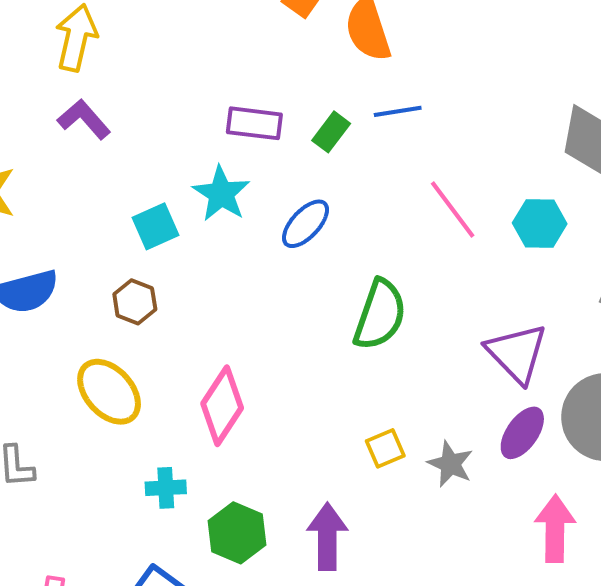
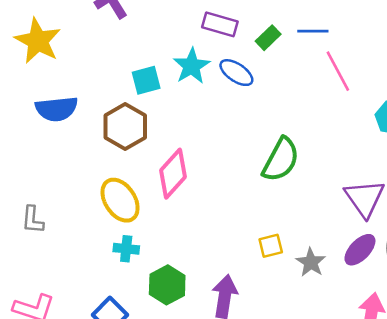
pink line: (453, 210) -> (338, 71), moved
blue ellipse: (305, 224) -> (236, 73), moved, turned 72
brown hexagon: (135, 302) -> (125, 127), size x1.6
yellow ellipse: (109, 392) -> (120, 200), moved
pink diamond: (222, 406) -> (173, 174), moved

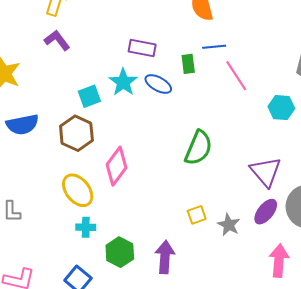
green rectangle: (268, 38) -> (188, 64), moved, turned -48

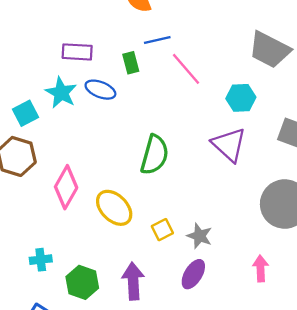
purple triangle: (266, 172) -> (229, 145), moved
yellow ellipse: (78, 190) -> (114, 208), moved
purple ellipse: (266, 212) -> (193, 274), moved
pink arrow: (279, 261) -> (261, 268), size x0.7

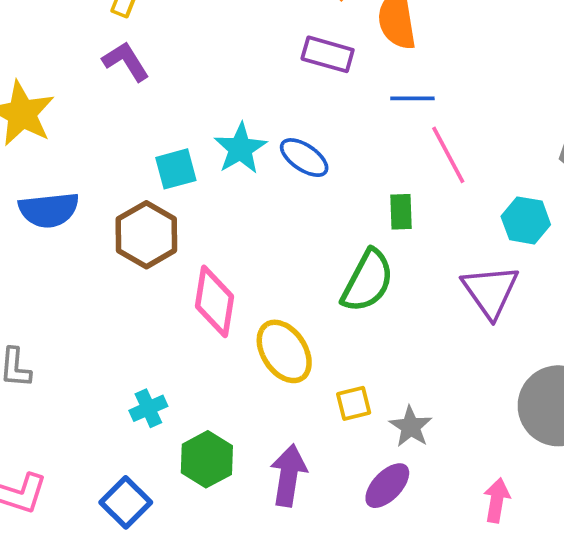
purple rectangle: (77, 52) -> (328, 54), moved
green rectangle: (131, 63) -> (401, 212), moved
pink diamond: (66, 187) -> (215, 301), turned -33
cyan cross: (41, 260) -> (148, 408), turned -30

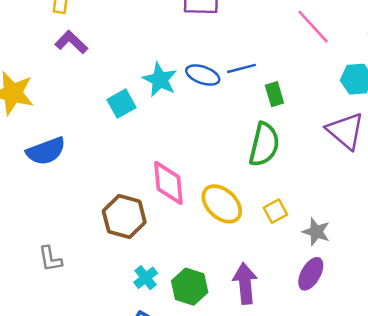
blue line: (412, 98) -> (242, 68), moved
pink line: (448, 155) -> (313, 27), moved
brown hexagon: (146, 235) -> (124, 217), moved
yellow square: (354, 403) -> (275, 211), moved
cyan cross: (148, 408) -> (146, 278), moved

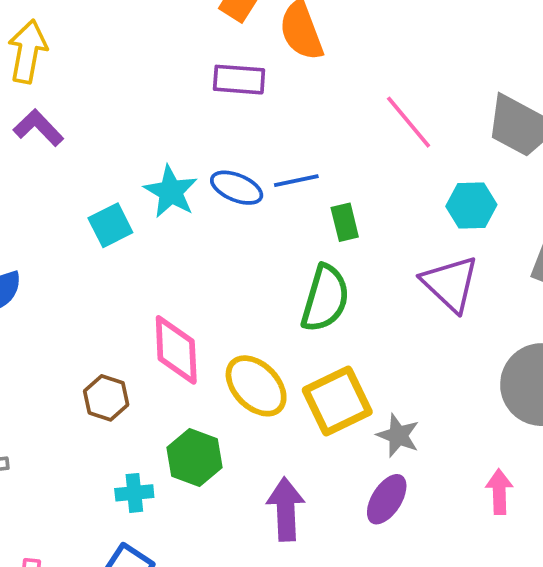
yellow square: (275, 211) -> (337, 401), size x1.8
brown hexagon: (124, 217) -> (106, 398), size x0.7
cyan cross: (146, 278) -> (134, 493), turned 30
green hexagon: (190, 287) -> (194, 457), moved

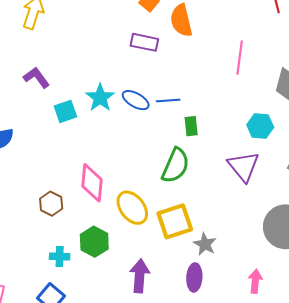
pink line: (409, 122) -> (240, 58), moved, turned 40
purple L-shape: (38, 128) -> (36, 78), moved
purple ellipse: (387, 499) -> (194, 277), turned -36

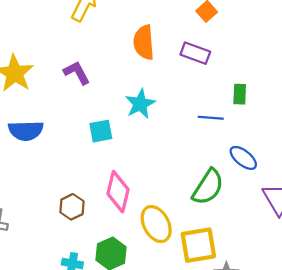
orange semicircle: (181, 20) -> (144, 42), moved
blue ellipse: (136, 100) -> (243, 158), moved
cyan square: (65, 111) -> (101, 131), moved
green rectangle: (191, 126) -> (240, 94), moved

